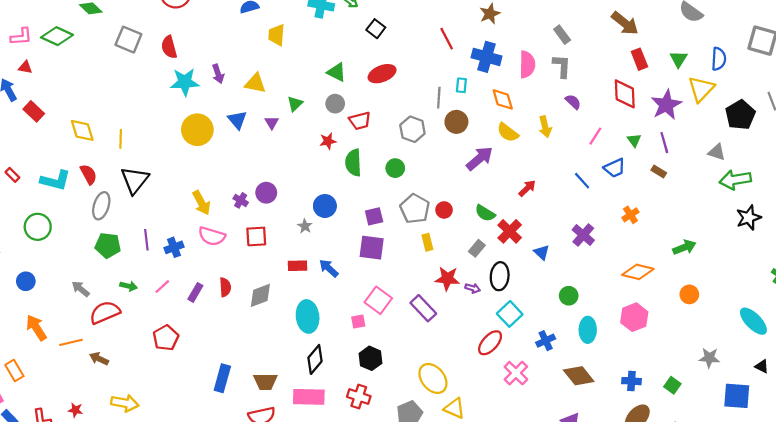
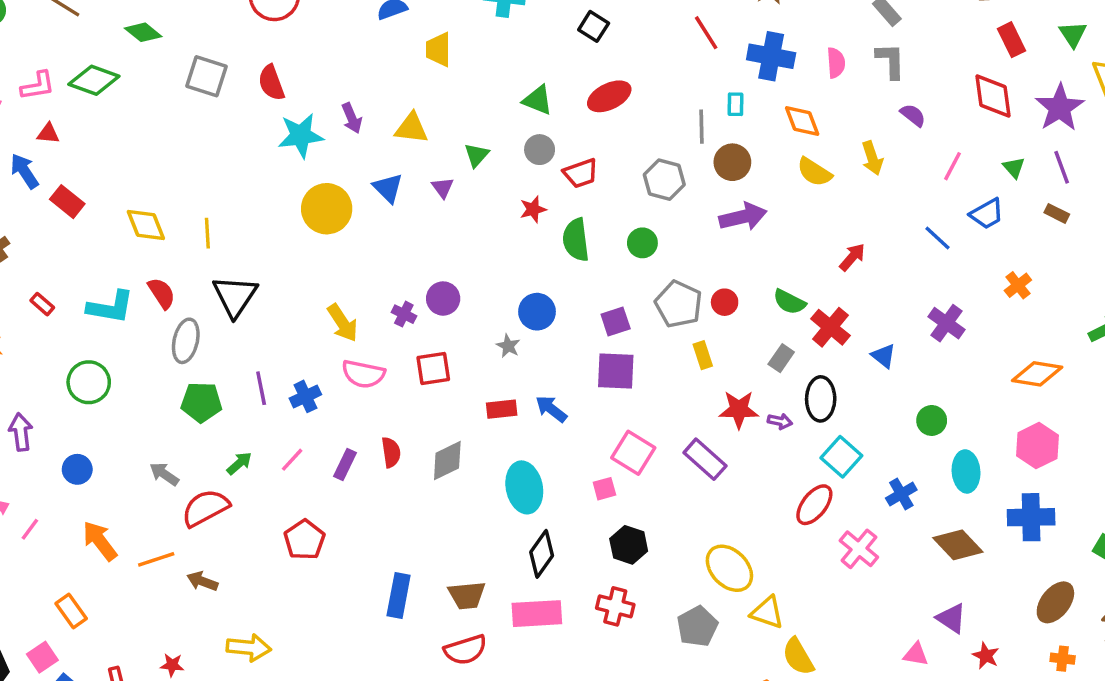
pink semicircle: (527, 64) -> (836, 63), size x0.7
purple arrow: (480, 158) -> (743, 217), moved, turned 32
green arrow: (129, 286) -> (239, 463), turned -49
blue cross: (631, 381) -> (1031, 517), moved, size x1.5

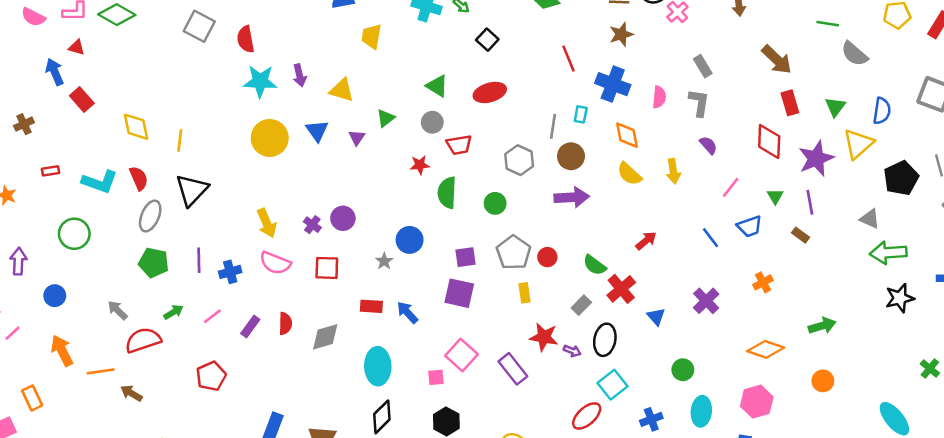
red rectangle: (42, 304) -> (50, 171), turned -60

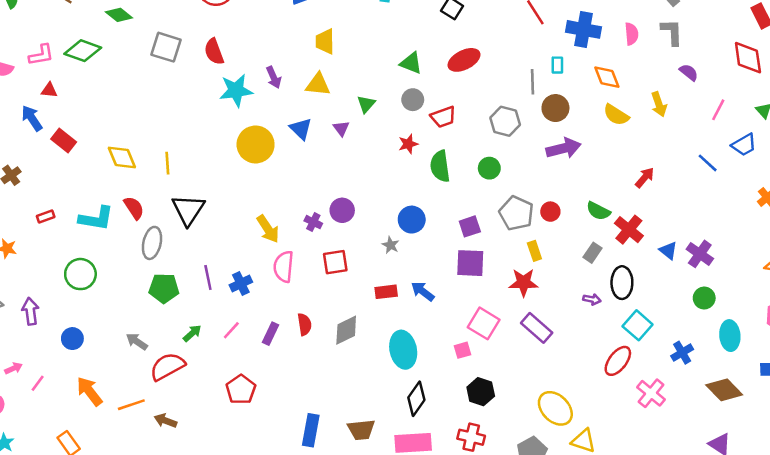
yellow trapezoid: (371, 36) -> (325, 41), moved
pink semicircle: (275, 263) -> (284, 267), turned 84
purple cross: (706, 301) -> (700, 254), moved
red star: (544, 337) -> (524, 283), moved

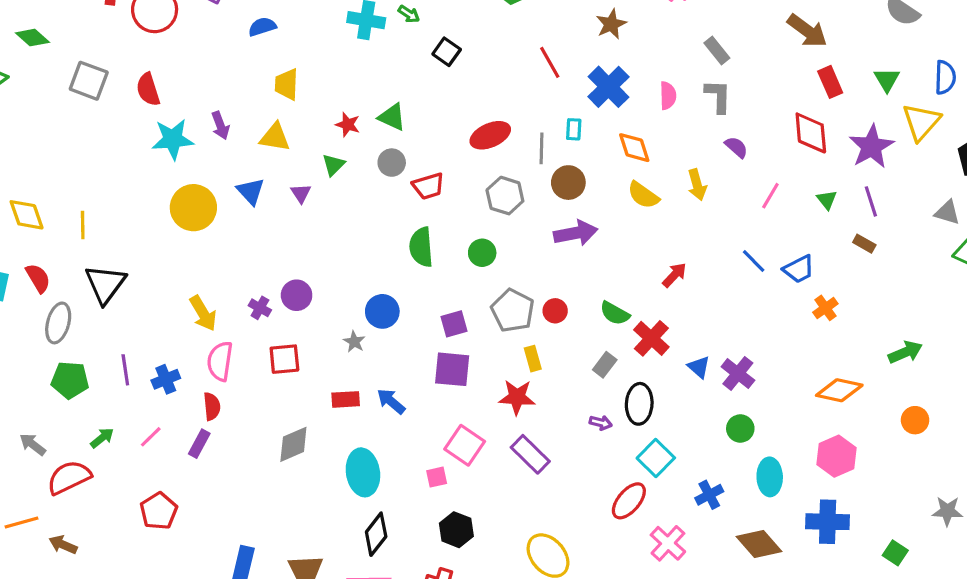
blue cross: (584, 29) -> (609, 87), turned 32
red ellipse: (464, 60) -> (490, 135), moved
red star: (408, 144) -> (348, 125), moved, turned 30
blue trapezoid: (744, 145) -> (799, 269), moved
red semicircle: (304, 324) -> (212, 406), moved

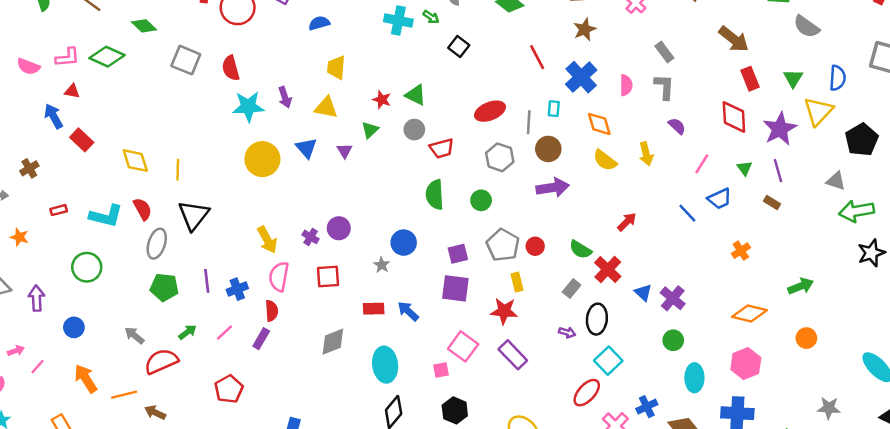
blue trapezoid: (799, 269) -> (720, 199), moved
blue cross: (709, 495) -> (647, 407), moved

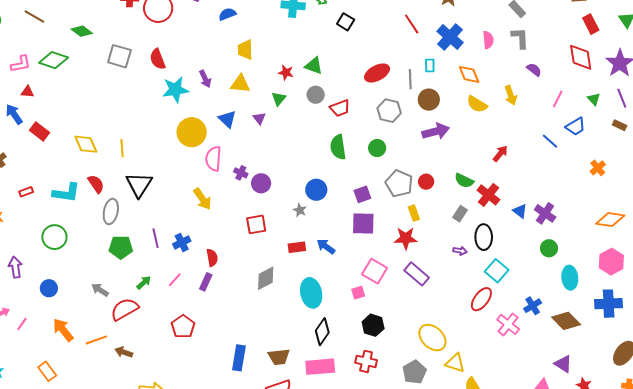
purple cross: (311, 237) -> (241, 173), moved
pink semicircle: (279, 277) -> (213, 159), moved

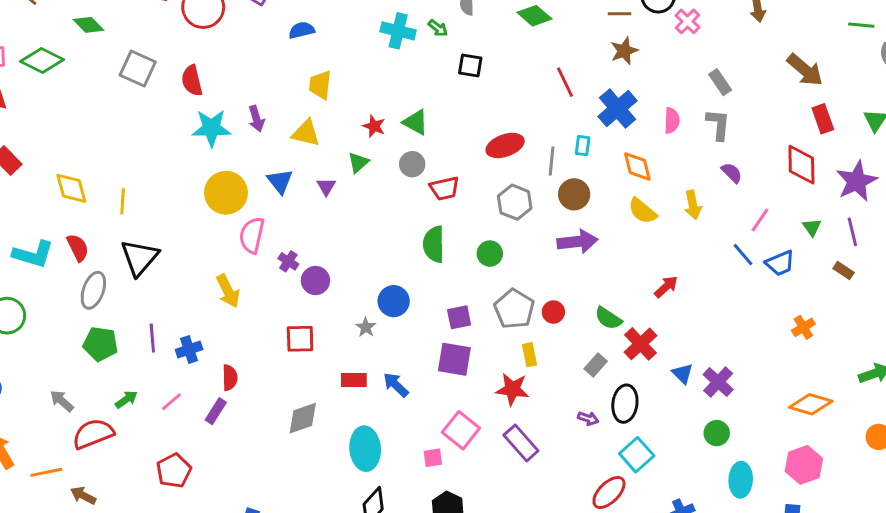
black square: (346, 22) -> (470, 65), turned -30
blue line: (550, 141) -> (743, 255), moved

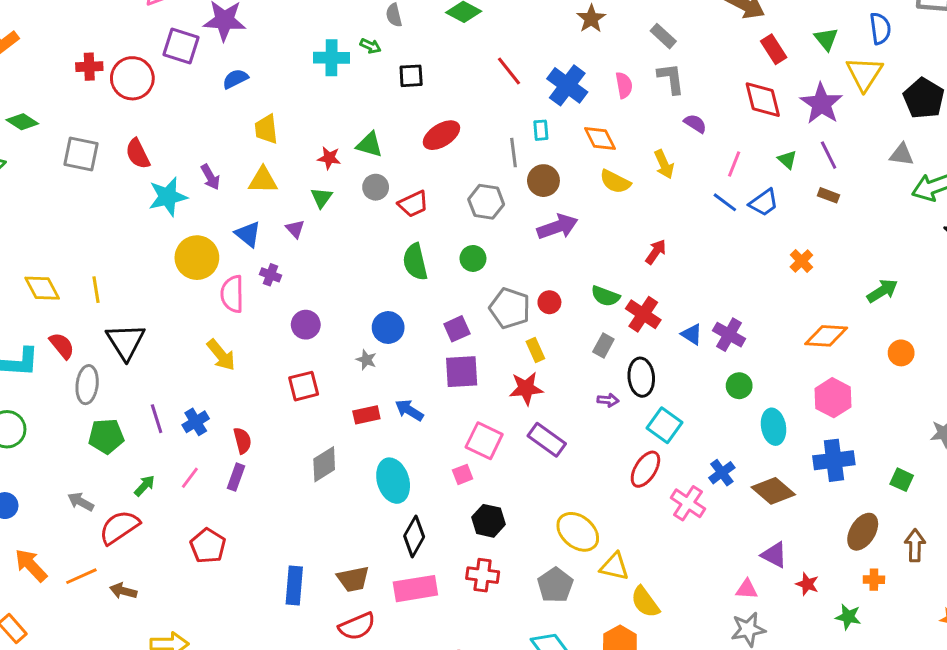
brown star: (624, 51) -> (591, 19), moved
red ellipse: (505, 145) -> (441, 135), moved
purple cross: (288, 261) -> (270, 275), moved

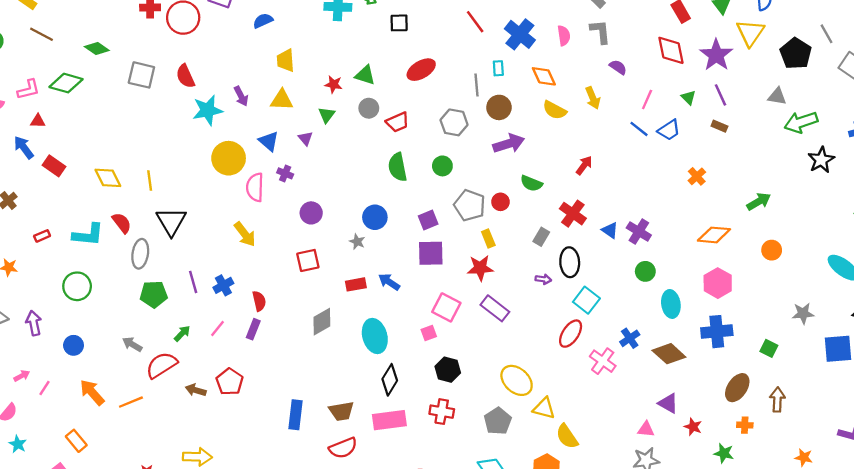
green semicircle: (605, 296) -> (531, 183), moved
brown arrow: (123, 591) -> (196, 390), moved

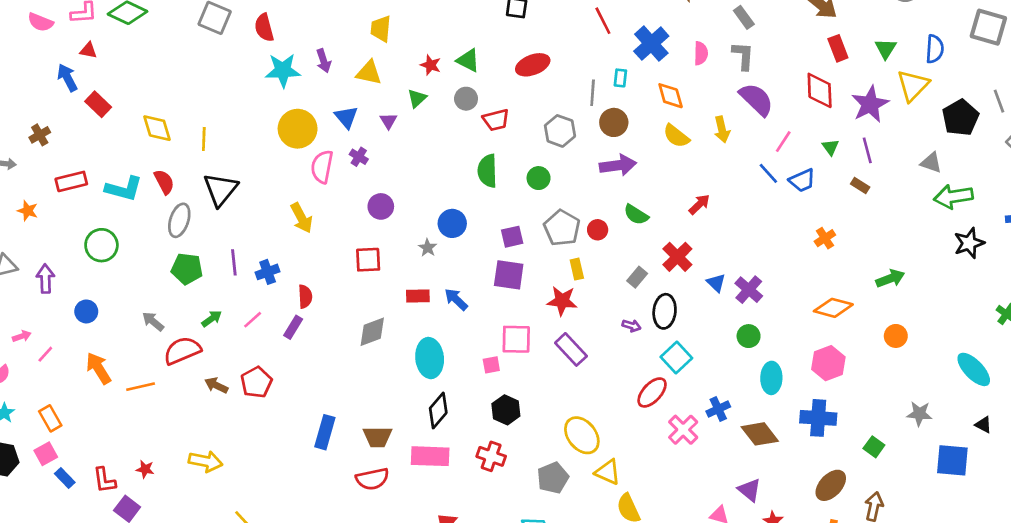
purple semicircle: (618, 67) -> (756, 99), size x1.8
red rectangle: (42, 236) -> (71, 181), size x1.6
pink square: (446, 307) -> (516, 339), turned -36
orange rectangle: (76, 441) -> (50, 418), moved

